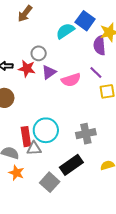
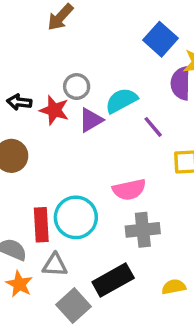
cyan semicircle: (65, 31) -> (121, 100), moved
purple line: (96, 72) -> (153, 127), moved
pink semicircle: (71, 80) -> (129, 190), moved
gray triangle: (34, 148) -> (55, 265), moved

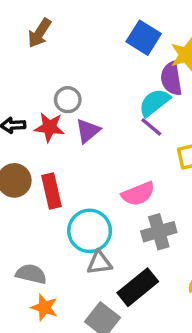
cyan semicircle: (121, 100) -> (154, 102), moved
red rectangle: (41, 225) -> (52, 191), moved
gray triangle: (55, 265) -> (99, 263), moved

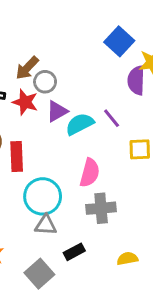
brown arrow: (39, 33) -> (27, 68), moved
cyan semicircle: (154, 102) -> (80, 124), moved
pink semicircle: (138, 194) -> (90, 173), turned -64
black rectangle: (138, 287) -> (74, 252), size x0.6

